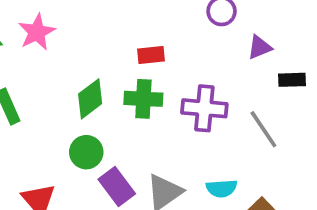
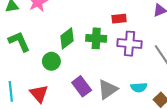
red rectangle: (151, 55) -> (119, 19), moved
green circle: (86, 152) -> (51, 61), moved

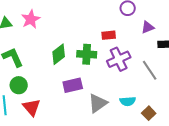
purple cross: (129, 44) -> (119, 59), turned -30
green circle: (51, 61) -> (19, 85), moved
purple rectangle: (82, 86) -> (73, 85), moved, turned -66

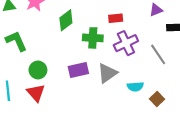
green diamond: (59, 54) -> (66, 20), moved
green circle: (19, 85) -> (38, 70), moved
gray triangle: (98, 103) -> (107, 73), moved

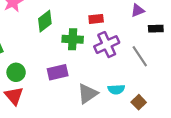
gray triangle: (107, 73) -> (88, 94), moved

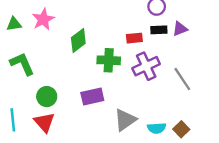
black rectangle: (156, 29) -> (159, 30), moved
cyan semicircle: (116, 89) -> (157, 128), moved

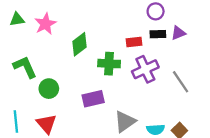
green triangle: (14, 24) -> (17, 19), moved
green circle: (47, 97) -> (49, 89), moved

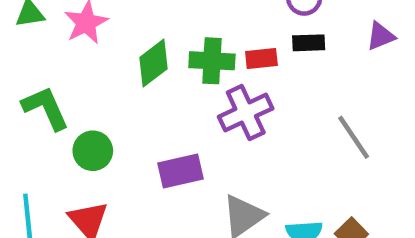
purple triangle: (178, 33) -> (381, 36), moved
green cross: (109, 64) -> (212, 61), moved
purple cross: (145, 69) -> (246, 113), moved

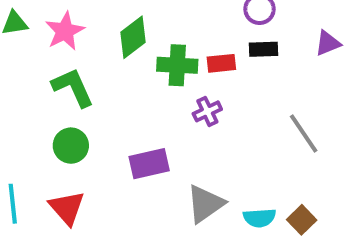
green diamond: (153, 63) -> (133, 37), moved
green L-shape: (46, 108) -> (73, 87), moved
purple cross: (246, 113) -> (207, 111), size x0.6

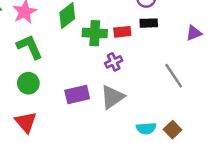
purple triangle: (328, 43) -> (194, 33), moved
gray triangle: (205, 204) -> (112, 97), moved

